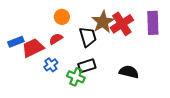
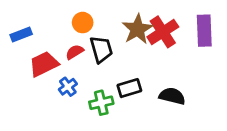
black trapezoid: (88, 37) -> (101, 49), moved
blue rectangle: (16, 42) -> (21, 35), moved
black rectangle: (87, 66) -> (129, 88), moved
green cross: (76, 77) -> (101, 103), turned -36

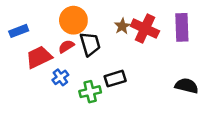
orange circle: (83, 23) -> (73, 20), size x1.5
brown star: (137, 29) -> (122, 26), size x0.6
red cross: (163, 32) -> (145, 29), turned -32
black semicircle: (172, 96) -> (187, 86), moved

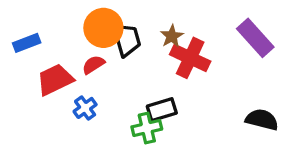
purple rectangle: (182, 27) -> (255, 38), turned -40
red cross: (145, 29) -> (190, 58), moved
black trapezoid: (90, 44) -> (127, 40), moved
green cross: (90, 92) -> (147, 128), moved

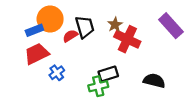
orange circle: (103, 28) -> (50, 19), moved
blue rectangle: (27, 43) -> (34, 30), moved
red semicircle: (93, 65) -> (70, 36), moved
black semicircle: (262, 120) -> (154, 81), moved

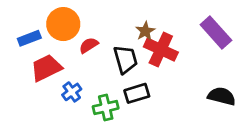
black trapezoid: (85, 27) -> (125, 59), moved
blue rectangle: (34, 30) -> (29, 38), moved
black semicircle: (154, 81) -> (222, 96), moved
green cross: (98, 86) -> (106, 107), moved

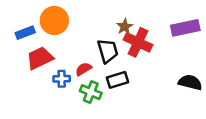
purple rectangle: (216, 33) -> (185, 28), turned -60
red semicircle: (89, 45) -> (83, 69), moved
blue cross: (72, 92) -> (62, 79), turned 35
green cross: (106, 107) -> (91, 92), turned 35

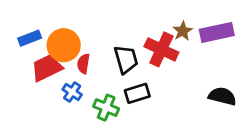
orange circle: (54, 21) -> (64, 45), moved
brown star: (125, 27) -> (183, 31), moved
red semicircle: (83, 69) -> (83, 64), moved, turned -49
blue cross: (62, 79) -> (72, 92), turned 35

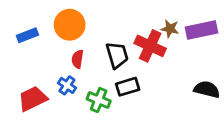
brown star: (183, 31) -> (170, 29), turned -30
orange circle: (64, 45) -> (70, 25), moved
red trapezoid: (47, 68) -> (33, 99), moved

